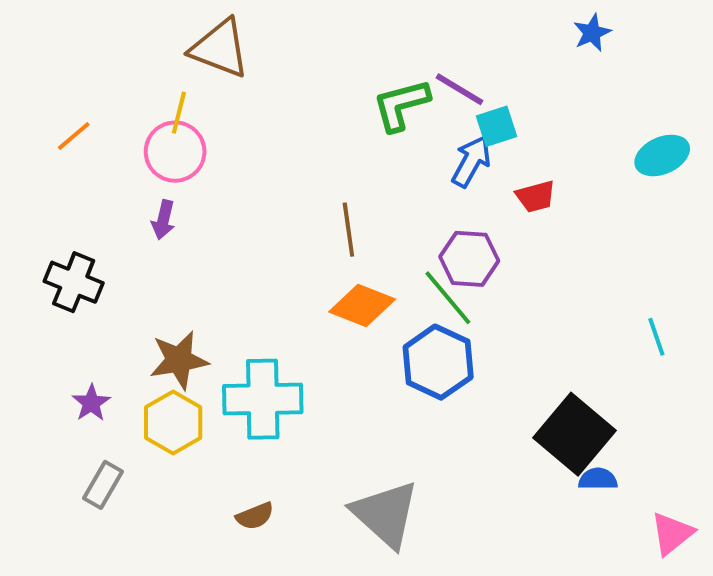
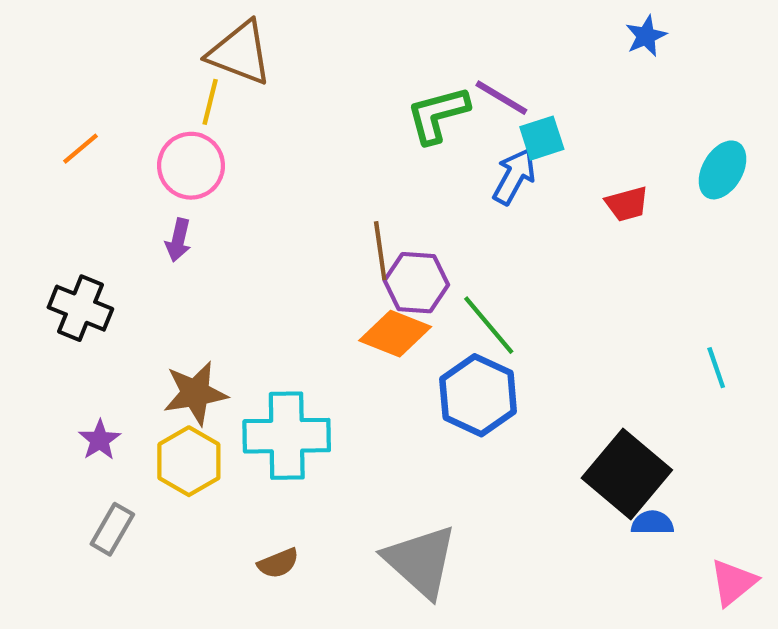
yellow line: (179, 113) -> (210, 102), moved
cyan ellipse: (662, 155) -> (723, 170), turned -36
red trapezoid: (536, 196) -> (627, 204), moved
purple hexagon: (469, 259) -> (416, 283), moved

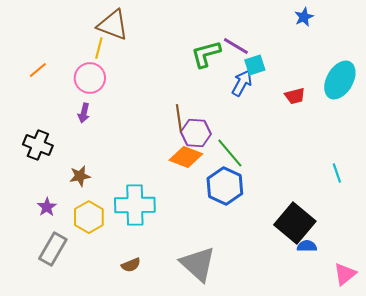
cyan ellipse: (723, 170) -> (340, 80), size x1.4
brown star: (195, 393) -> (80, 176), moved, size x0.7
gray rectangle: (112, 529) -> (53, 249), size x1.4

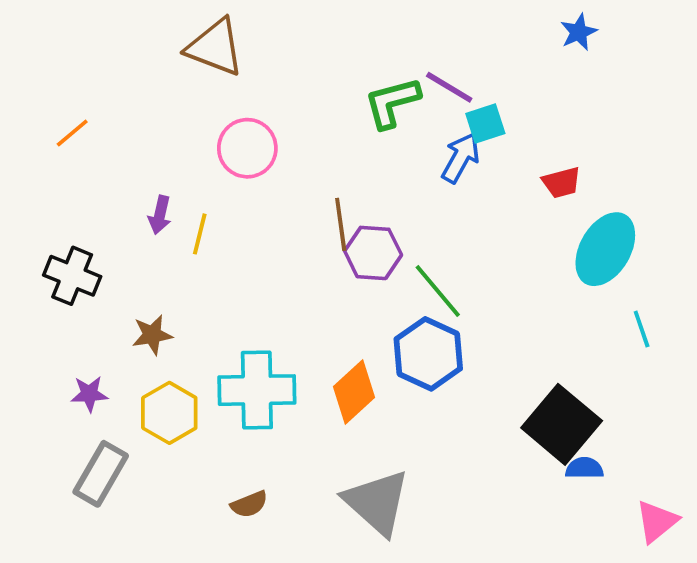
yellow line: (99, 48) -> (200, 234), moved
pink circle: (90, 78) -> (247, 148), moved
cyan ellipse: (340, 80) -> (605, 249), moved
orange diamond: (186, 157) -> (354, 392), moved, turned -64
purple star: (47, 207) -> (89, 394), turned 30

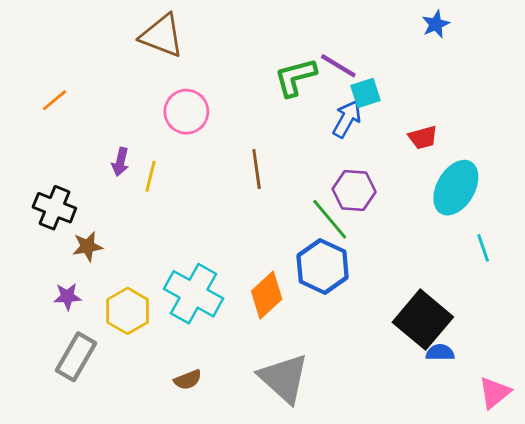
purple hexagon: (373, 253) -> (354, 190), moved
brown star: (152, 335) -> (87, 246), moved
cyan cross: (257, 390) -> (194, 294), turned 30

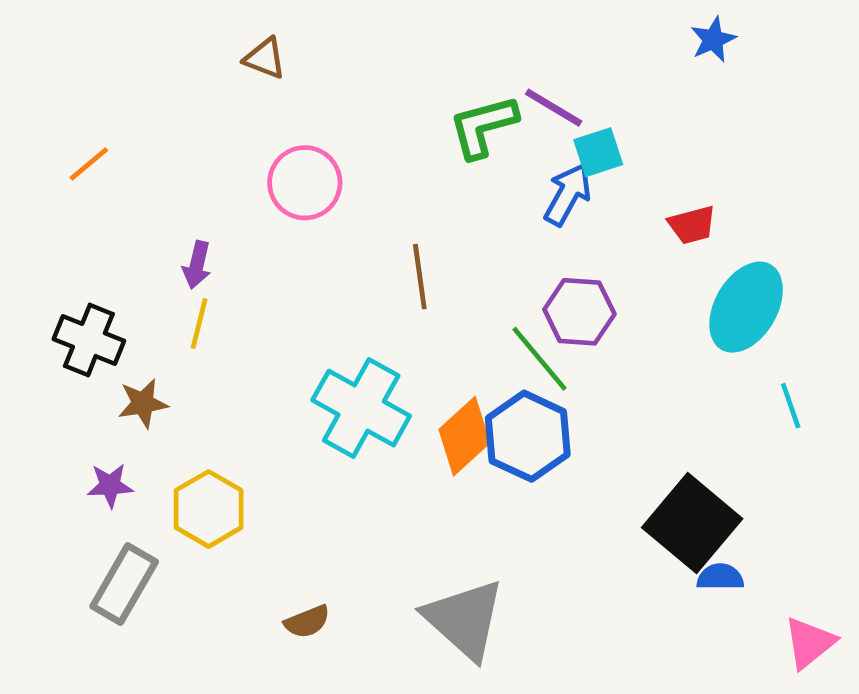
brown triangle: (162, 36) -> (265, 58), size x0.6
yellow line: (151, 176) -> (199, 324), moved
cyan cross: (194, 294) -> (361, 408), moved
orange diamond: (267, 295) -> (464, 436), moved

